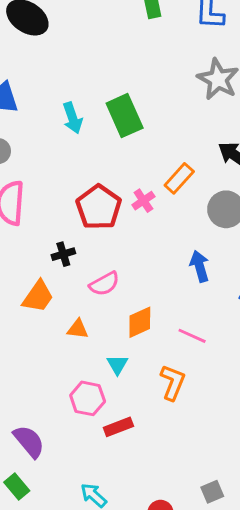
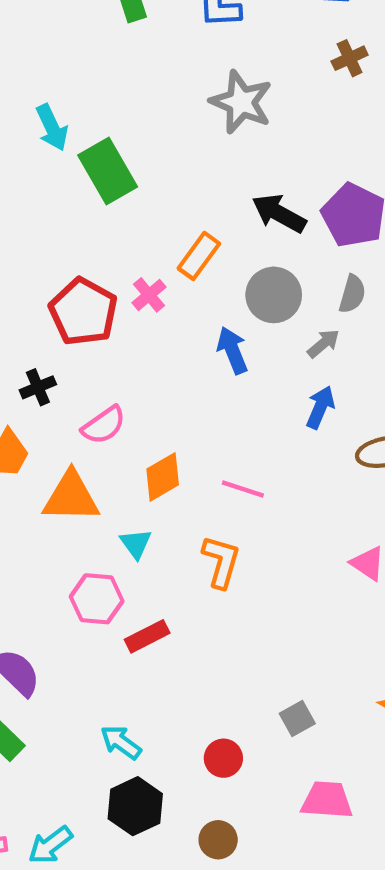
cyan arrow: (73, 118) -> (52, 128), moved
blue arrow: (200, 266) -> (232, 350), moved
orange triangle: (78, 329) -> (71, 497), size x1.8

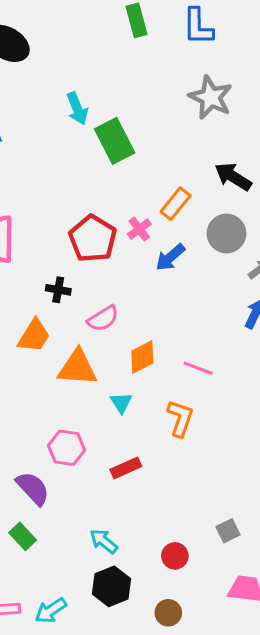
blue arrow: (232, 350) -> (170, 257), moved, turned -112
black cross: (38, 387) -> (58, 290), turned 30
pink hexagon: (97, 599) -> (66, 448), moved

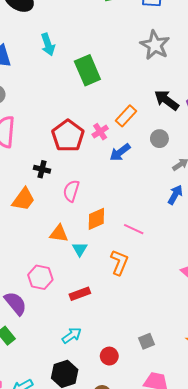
cyan arrow: (77, 108) -> (48, 44), moved
gray circle: (226, 234) -> (159, 139), size x0.7
pink semicircle: (103, 319) -> (71, 191), turned 135
orange triangle: (78, 368) -> (59, 234), moved, size x0.7
cyan arrow: (104, 541) -> (72, 335), moved, turned 102

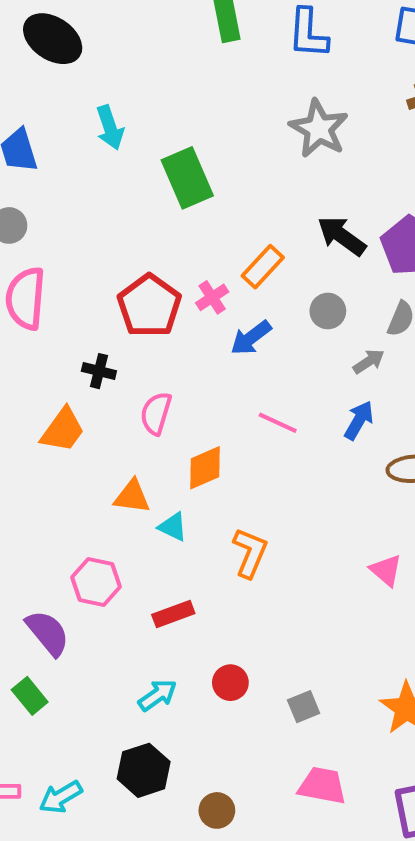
pink line: (134, 229) -> (278, 423), moved
cyan triangle: (80, 249) -> (173, 527), turned -35
red circle: (109, 356) -> (230, 683), moved

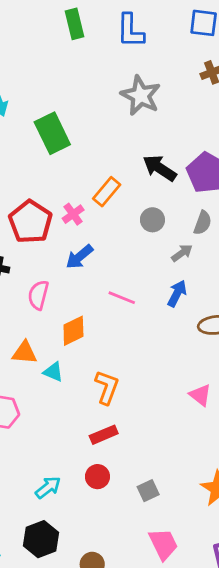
blue arrow: (251, 338) -> (79, 257), moved
red rectangle: (173, 614) -> (104, 435), moved
pink trapezoid: (322, 786) -> (163, 544), turned 56

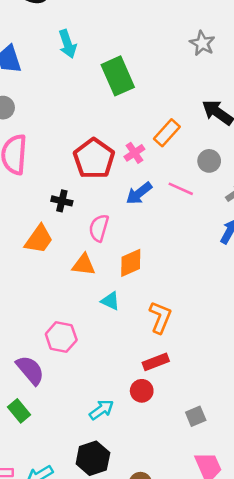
gray star: (141, 95) -> (202, 43), size x0.7
pink line: (122, 298) -> (181, 189), moved
orange triangle: (25, 353) -> (84, 265), moved
red circle: (97, 477) -> (142, 391), moved

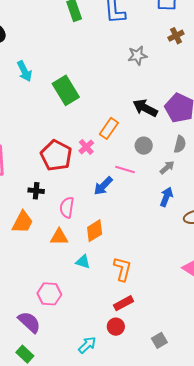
gray star: (202, 43) -> (137, 56), moved, turned -30
blue arrow: (139, 193) -> (103, 186), moved

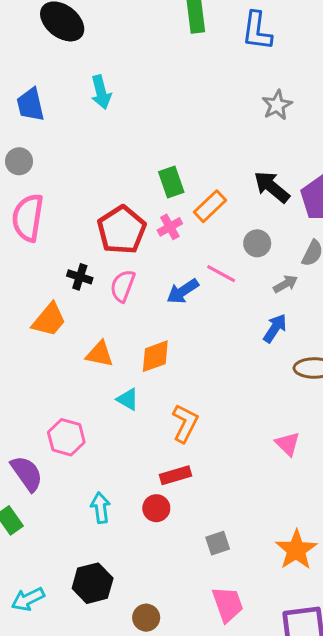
gray star: (137, 56) -> (277, 105), turned -30
green rectangle: (66, 90) -> (171, 182), moved, size x0.7
pink semicircle: (67, 207) -> (123, 286), moved
cyan arrow: (87, 345) -> (101, 508), moved, turned -66

